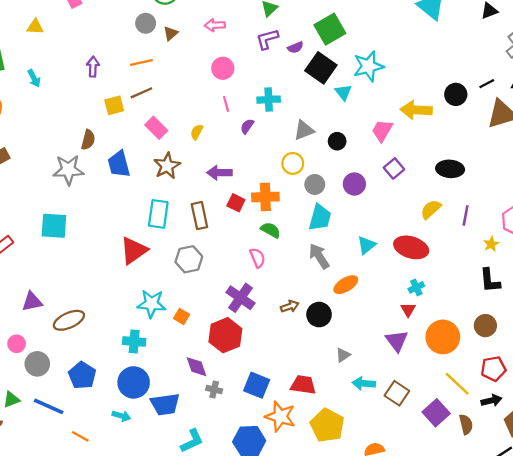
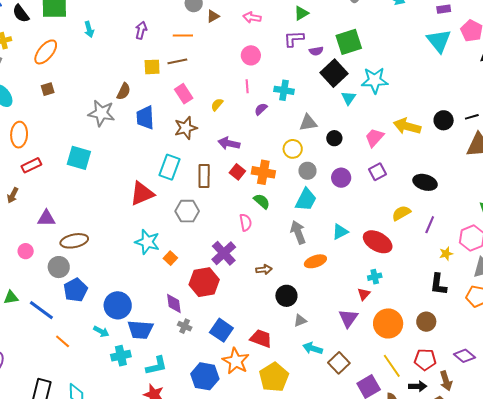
black circle: (319, 315) -> (286, 296), moved
cyan cross: (134, 341) -> (121, 356), moved, turned -30
gray circle: (37, 364) -> (59, 267), moved

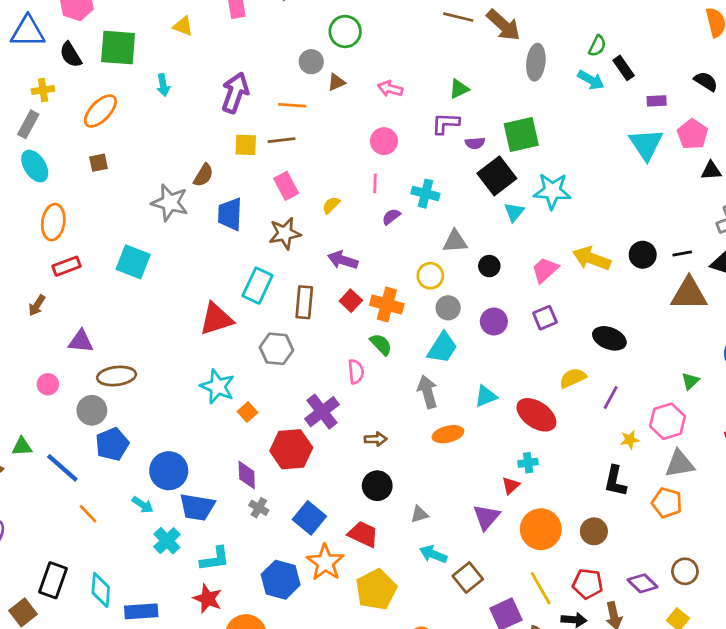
purple arrow: (141, 30) -> (235, 93), size x1.6
black circle: (286, 296) -> (377, 486), moved
cyan cross: (121, 356) -> (167, 541), turned -36

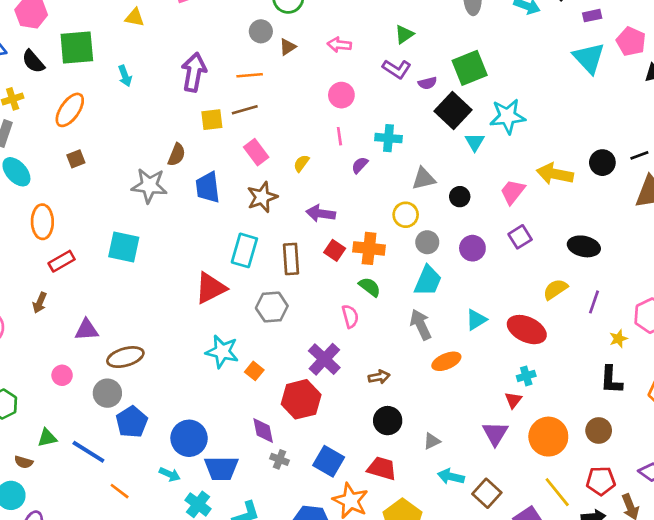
purple L-shape: (446, 123) -> (397, 69), turned -140

